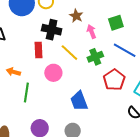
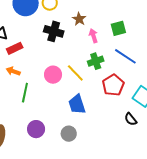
red rectangle: (39, 50) -> (15, 48), moved, turned 63
yellow line: (69, 53) -> (75, 73), moved

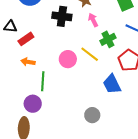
pink arrow: (93, 36) -> (93, 20), moved
blue trapezoid: (77, 104) -> (112, 84), moved
purple circle: (36, 129) -> (33, 104), moved

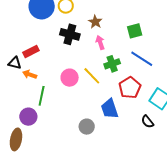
black triangle: (10, 27) -> (15, 63), moved
gray circle: (92, 115) -> (87, 127), moved

